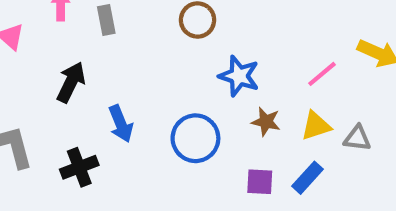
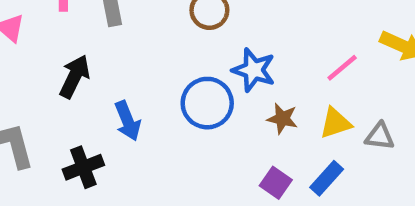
blue circle: (195, 138) -> (207, 103), moved
purple square: (260, 182) -> (276, 183), turned 32

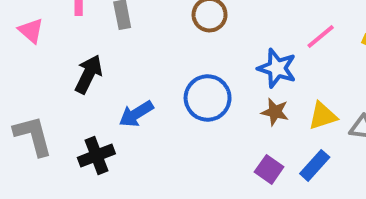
pink line: (342, 68) -> (321, 36), moved
blue star: (254, 70) -> (277, 68), moved
blue arrow: (128, 121) -> (136, 114), turned 80

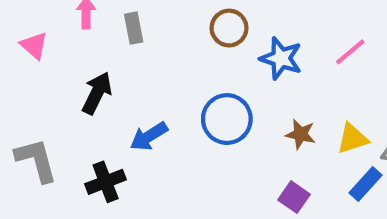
blue star: (277, 68) -> (281, 58), moved
blue rectangle: (315, 165) -> (365, 184), moved

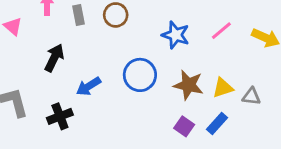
brown circle: (229, 28) -> (116, 15), moved
brown star: (300, 134) -> (188, 85), size x1.5
blue rectangle: (365, 184) -> (217, 124), moved

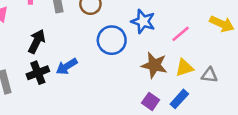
pink line: (221, 31) -> (181, 34), moved
blue circle: (140, 75) -> (112, 40), moved
black cross: (60, 116) -> (38, 73), moved

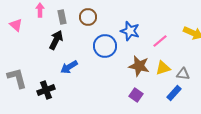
black arrow: (37, 41) -> (56, 40), moved
black cross: (38, 73) -> (46, 90), moved
blue rectangle: (179, 99) -> (174, 93), moved

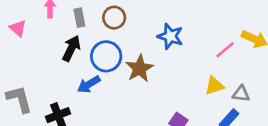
pink line: (160, 41) -> (225, 50), moved
blue circle: (105, 46) -> (106, 56), moved
brown star: (139, 66) -> (140, 68), moved, turned 30

